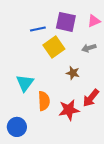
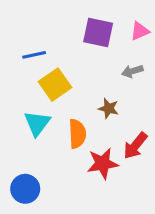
blue line: (38, 29) -> (34, 55), moved
yellow square: (54, 47) -> (55, 85), moved
orange semicircle: (44, 101) -> (77, 134), moved

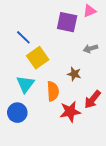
pink triangle: (140, 31) -> (89, 11), moved
blue line: (34, 55) -> (23, 37), turned 56
blue circle: (25, 189) -> (17, 113), moved

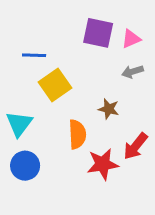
pink triangle: (89, 11) -> (131, 39), moved
blue line: (23, 37) -> (34, 55), turned -42
cyan triangle: (25, 84) -> (19, 124), moved

